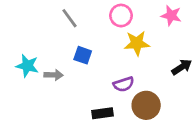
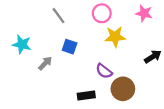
cyan star: (27, 66) -> (22, 44), moved
gray arrow: (54, 75) -> (45, 63), turned -48
purple semicircle: (124, 84) -> (104, 71), turned 56

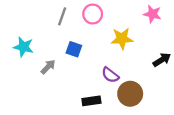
pink circle: (102, 13) -> (93, 14), moved
gray line: (58, 16) -> (62, 16), turned 56

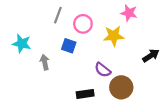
pink circle: (93, 14) -> (83, 24), moved
pink star: (152, 14) -> (129, 13), moved
gray arrow: (48, 67) -> (45, 62), turned -56

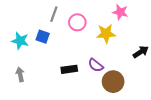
blue square: (69, 46) -> (43, 37), moved
gray arrow: (45, 62) -> (20, 74), moved
black rectangle: (85, 94) -> (69, 69), moved

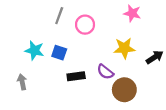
yellow star: (106, 34) -> (124, 48), moved
blue square: (43, 37) -> (59, 53), moved
cyan star: (20, 41) -> (34, 50), moved

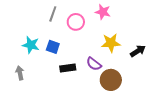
pink star: (132, 13) -> (103, 12), moved

